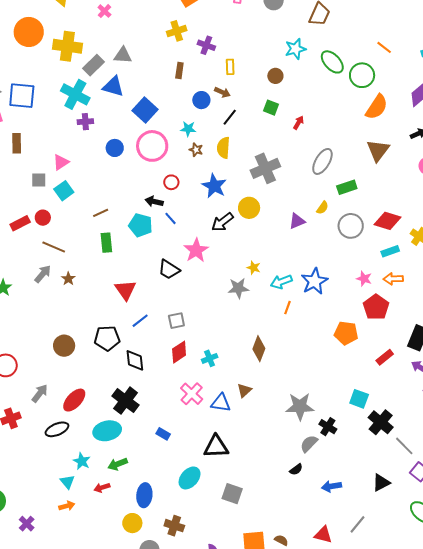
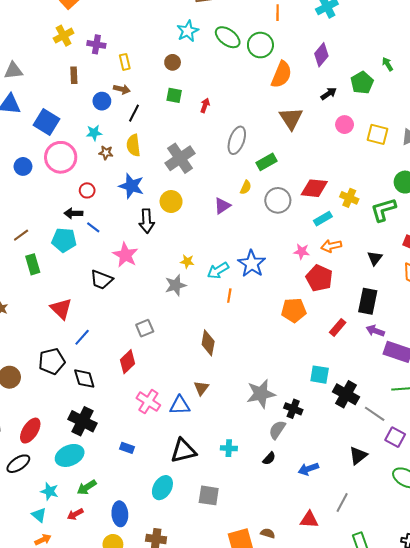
orange line: (384, 47) -> (278, 13), turned 63
black arrow: (222, 222) -> (147, 221), turned -45
gray square: (176, 321) -> (145, 328), moved
cyan cross: (210, 358) -> (229, 448), moved, turned 35

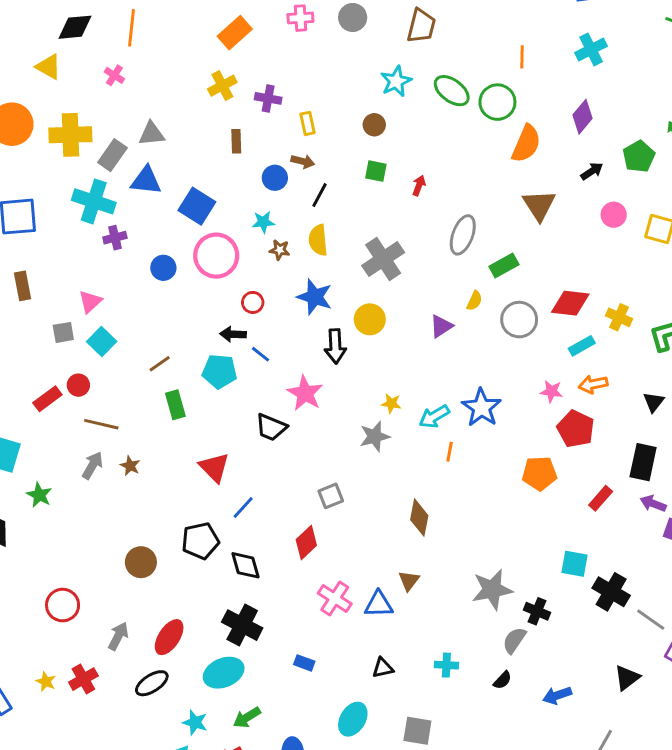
black triangle: (183, 451) -> (383, 668), size x0.6

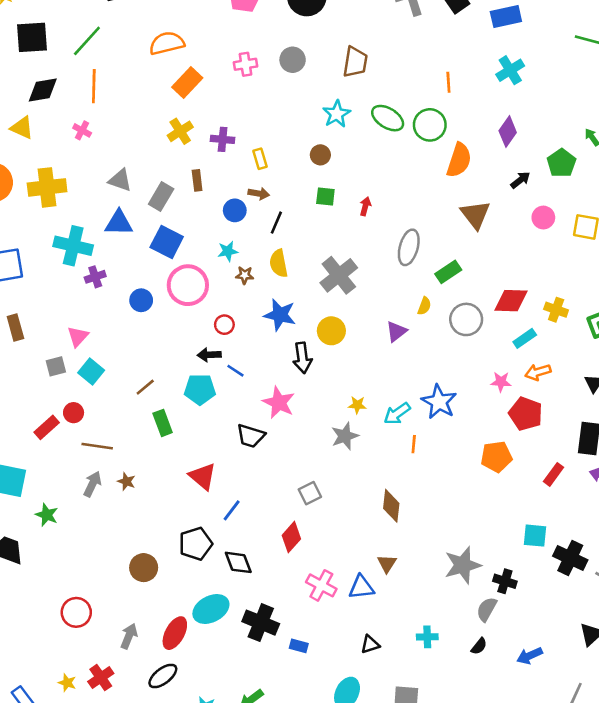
gray triangle: (152, 134) -> (120, 180), turned 30
gray rectangle: (112, 155) -> (161, 196), moved
black cross: (242, 625) -> (261, 623), moved
cyan ellipse: (224, 673) -> (211, 609), moved

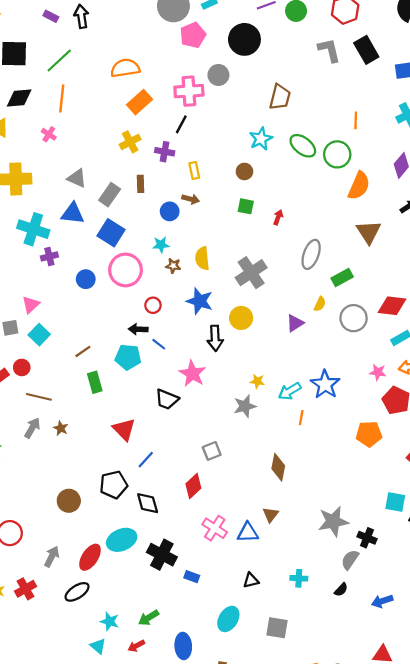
gray circle: (293, 60) -> (218, 75), moved
pink cross: (246, 64) -> (189, 91), size x1.5
black line: (276, 223) -> (181, 124), moved

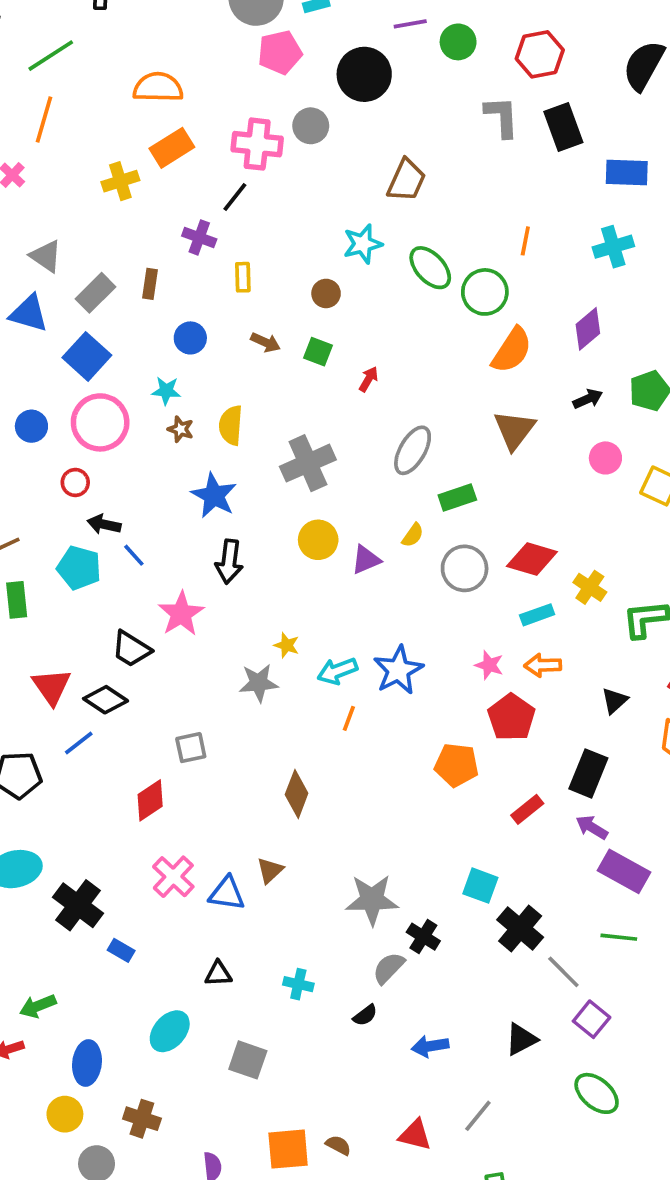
yellow cross: (130, 142) -> (120, 181), moved
brown arrow: (191, 199) -> (265, 342), moved
red circle: (153, 305) -> (75, 482), moved
yellow circle: (241, 318) -> (318, 540), moved
black diamond: (148, 503) -> (106, 700), moved, turned -50

